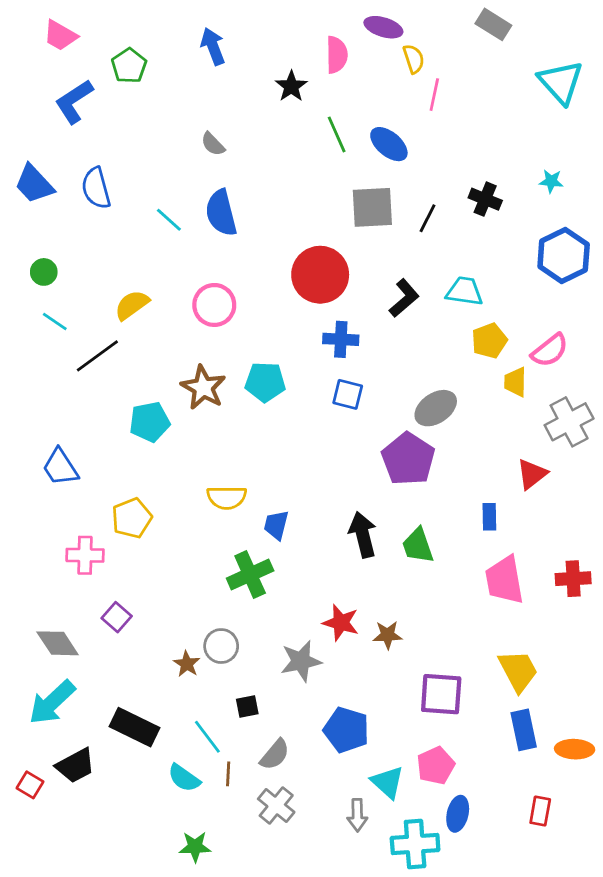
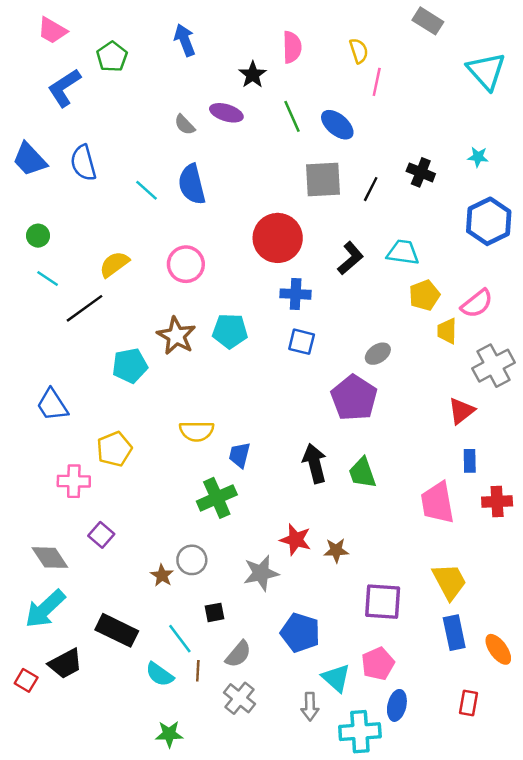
purple ellipse: (383, 27) -> (226, 113), moved
gray ellipse: (436, 408) -> (378, 354), size x0.7
blue rectangle: (489, 517) -> (470, 461), moved
orange ellipse: (575, 749) -> (498, 649), turned 52

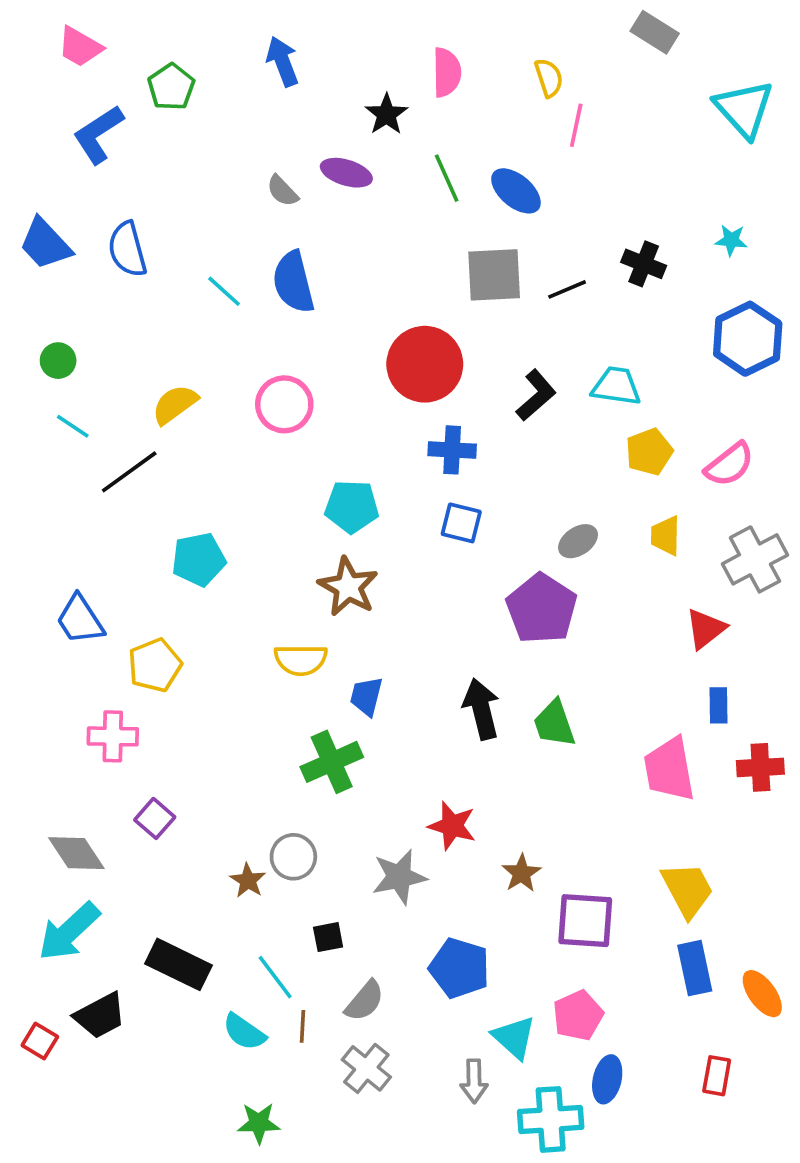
black line: (371, 189) -> (567, 289), turned 40
yellow trapezoid: (447, 331) -> (666, 536), moved
brown star: (176, 336) -> (348, 587), moved
yellow pentagon: (114, 449) -> (155, 665), moved
brown star: (336, 550) -> (521, 873), moved, turned -30

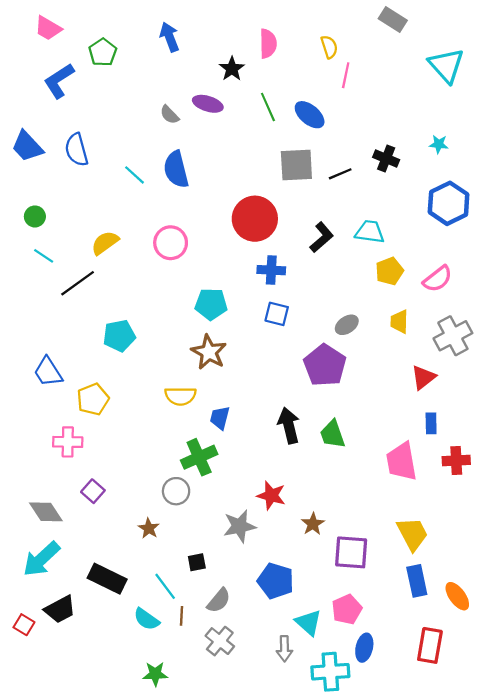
gray circle: (293, 857) -> (176, 491), moved
red rectangle: (717, 1076) -> (430, 645), size x1.5

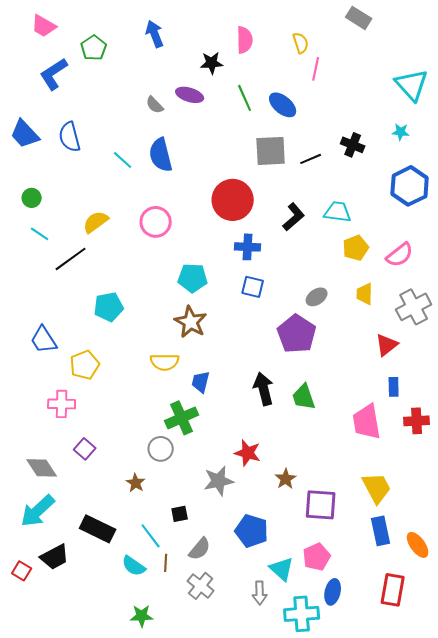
cyan triangle: (446, 65) -> (412, 85), moved
black star: (232, 69) -> (212, 63), turned 30

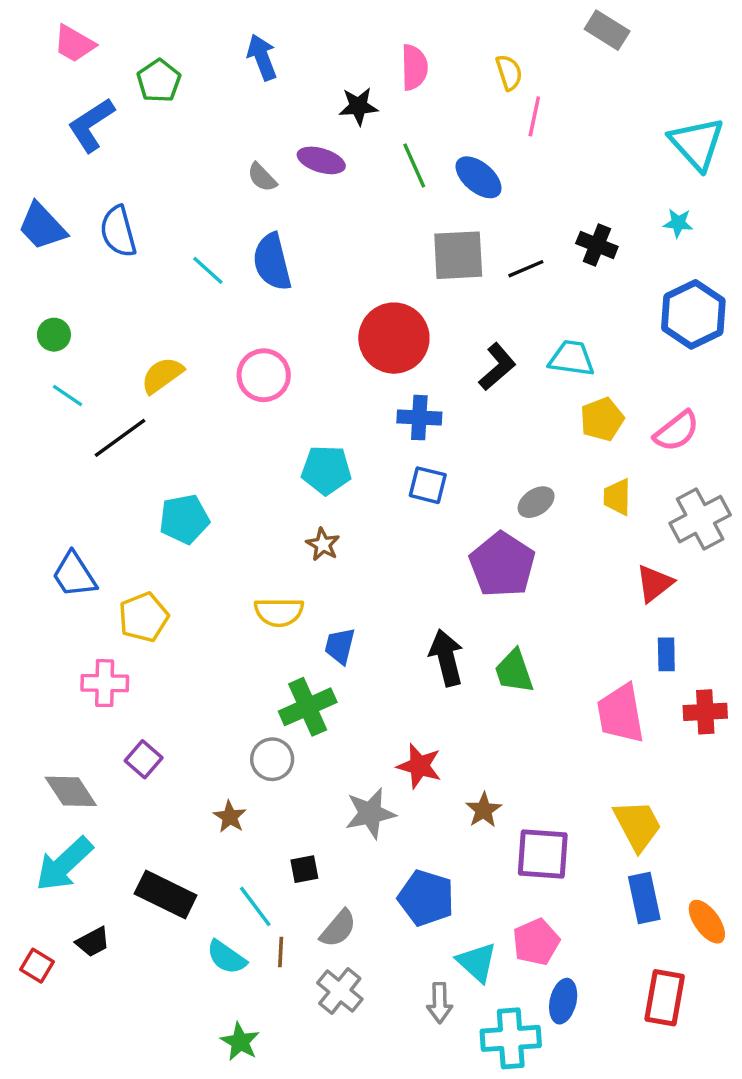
brown star: (191, 322) -> (323, 544), size x0.6
black trapezoid: (55, 557) -> (93, 942), size x0.7
green star: (142, 616) -> (240, 1042), turned 30

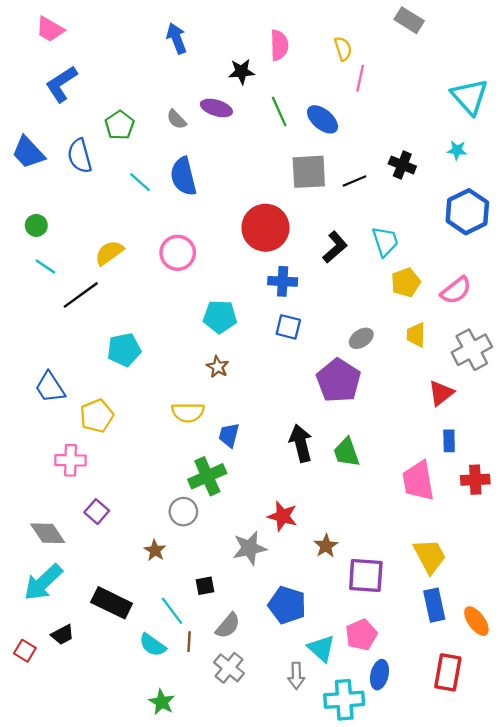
green pentagon: (159, 81) -> (120, 125), moved
cyan trapezoid: (572, 358) -> (385, 241), turned 64

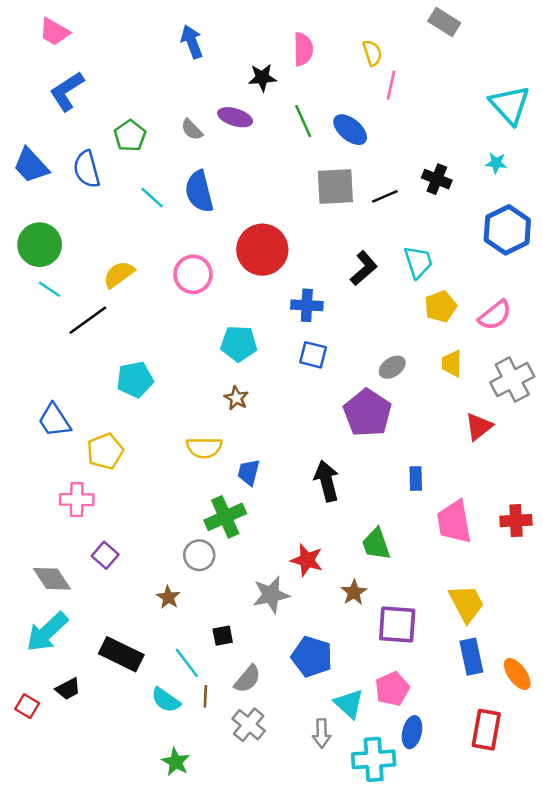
green circle: (36, 225) -> (40, 245), size x1.8
red circle: (265, 228) -> (262, 250), moved
blue rectangle: (449, 441) -> (416, 479), moved
green trapezoid: (346, 452) -> (376, 544), moved

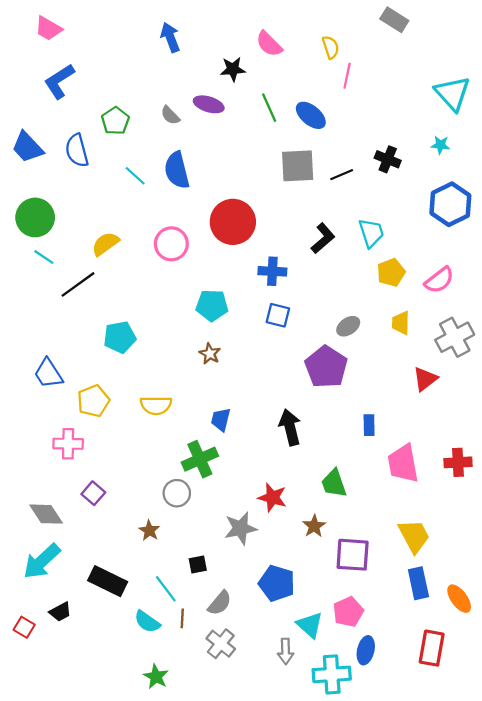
pink semicircle: (303, 49) -> (269, 44), turned 136
yellow semicircle: (204, 448) -> (156, 405), moved

